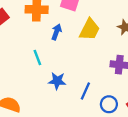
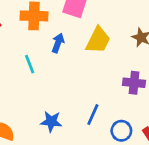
cyan line: (37, 58) -> (30, 64), moved
blue star: (57, 81) -> (51, 121), moved

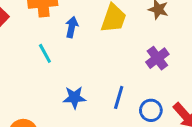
purple cross: (134, 83) -> (157, 58), turned -35
blue star: (51, 121) -> (74, 97), moved

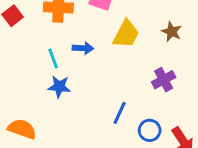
blue arrow: (72, 27) -> (83, 48), moved, turned 72
blue star: (74, 97) -> (59, 87), moved

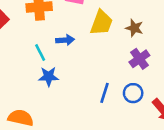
brown star: (172, 32) -> (134, 28), moved
blue circle: (150, 130) -> (133, 93), moved

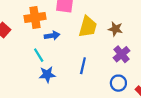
blue arrow: (65, 40) -> (52, 36), moved
blue line: (104, 93) -> (83, 66), moved

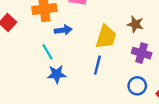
yellow trapezoid: (88, 27) -> (106, 37), moved
purple cross: (122, 54) -> (142, 53), turned -35

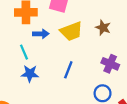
brown star: (135, 24) -> (103, 28), moved
yellow trapezoid: (106, 37) -> (71, 31), moved, turned 45

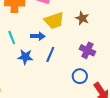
blue arrow: (41, 34) -> (38, 36), moved
blue star: (30, 74) -> (25, 57), moved

